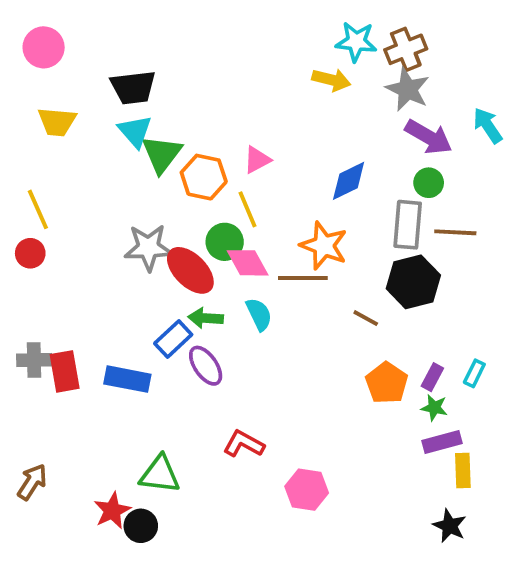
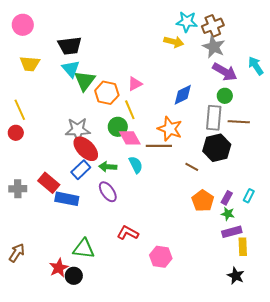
red ellipse: (190, 270) -> (86, 149), moved
blue rectangle: (173, 339) -> (81, 170), moved
red rectangle: (65, 371) -> (49, 183), moved, turned -40

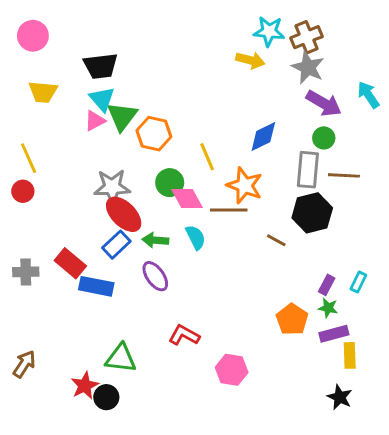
pink triangle: (135, 84) -> (95, 121), moved
yellow line: (130, 110) -> (207, 157), moved
orange pentagon: (203, 201) -> (292, 319), moved

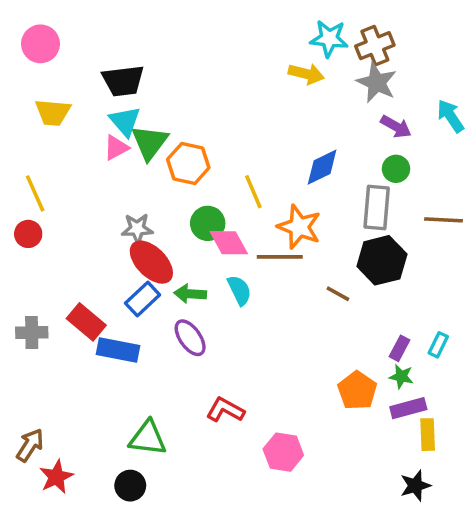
purple arrow: (324, 103) -> (396, 127), size x0.7
brown line: (344, 175) -> (444, 220), moved
gray star: (112, 187) -> (137, 229), size x0.7
red star: (85, 386) -> (56, 477), moved
black star: (340, 397) -> (415, 486), turned 30

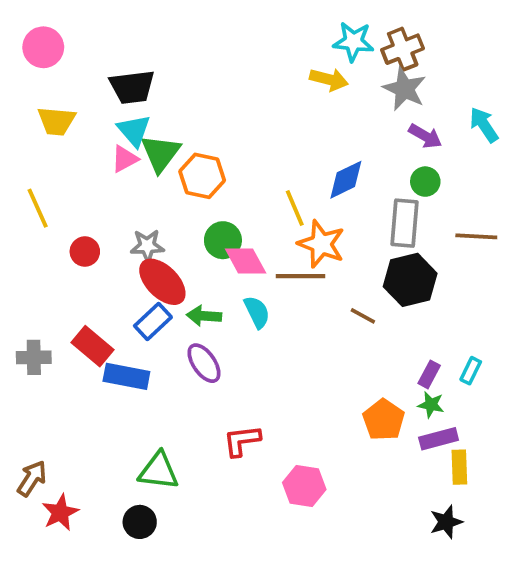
yellow line: (253, 192) -> (295, 208), moved
red circle: (28, 234) -> (85, 252), moved
red L-shape: (225, 410) -> (242, 441), turned -36

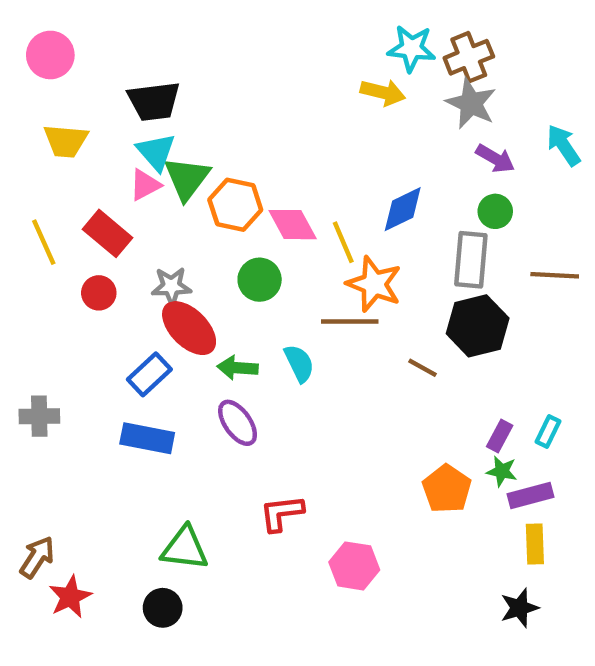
pink diamond: (246, 261) -> (293, 225), moved
blue rectangle: (153, 321) -> (149, 374), moved
red rectangle: (92, 346) -> (108, 233), moved
purple rectangle: (439, 439) -> (530, 495), moved

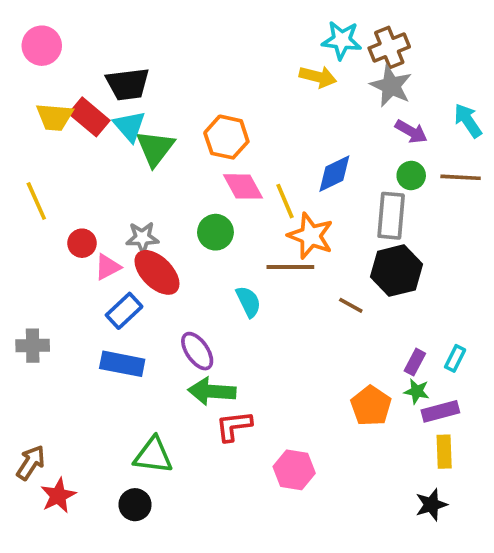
pink triangle: (145, 185) -> (108, 267), moved
orange hexagon: (235, 205) -> (226, 137), moved
red rectangle: (108, 233) -> (89, 117), moved
brown line: (555, 275) -> (461, 177), moved
green arrow: (238, 368) -> (212, 391), moved, size x1.4

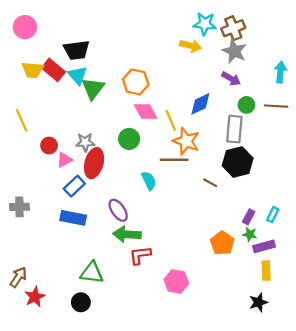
cyan arrow: (468, 121) -> (280, 72), turned 40
purple arrow: (411, 132) -> (231, 79), moved
red ellipse: (157, 272) -> (94, 163), turned 60

